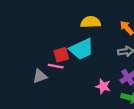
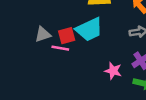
gray triangle: (40, 76) -> (43, 34), moved

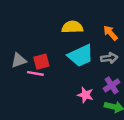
cyan trapezoid: (89, 29) -> (81, 56), moved

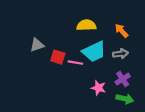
gray triangle: (19, 60) -> (37, 45), moved
red square: (41, 62) -> (58, 57), turned 32
pink line: (35, 73) -> (75, 63), moved

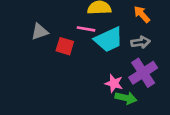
pink line: (75, 63) -> (86, 29), moved
purple cross: (123, 79) -> (143, 73), size x1.5
green arrow: (125, 99) -> (126, 98), moved

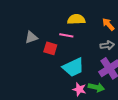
cyan trapezoid: (109, 40) -> (73, 67), moved
pink star: (114, 83) -> (79, 89), moved

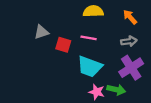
pink line: (66, 35) -> (89, 38), moved
cyan trapezoid: (73, 67) -> (90, 67), turned 45

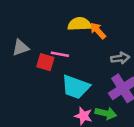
orange arrow: (130, 17) -> (98, 31), moved
pink line: (89, 38) -> (60, 54), moved

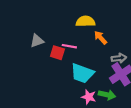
orange arrow: (98, 31) -> (101, 38), moved
gray arrow: (120, 58) -> (119, 58), moved

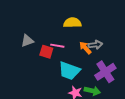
orange arrow: (101, 38) -> (85, 48), moved
gray arrow: (119, 58) -> (95, 45), moved

